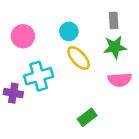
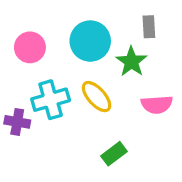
cyan circle: (69, 31) -> (90, 41), size x1.6
green star: (115, 47) -> (131, 62), moved, turned -30
yellow ellipse: (79, 58) -> (97, 97), moved

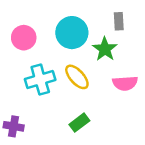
purple cross: (17, 122) -> (14, 126), moved
green rectangle: (114, 154) -> (79, 123), moved

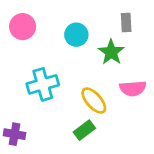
cyan circle: (72, 33) -> (76, 35), size x0.7
pink circle: (24, 38) -> (23, 27), moved
yellow ellipse: (77, 77) -> (94, 101), moved

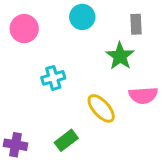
cyan circle: (76, 35) -> (82, 17), moved
cyan cross: (43, 84) -> (53, 78), moved, size x0.7
green rectangle: (84, 130) -> (66, 140), moved

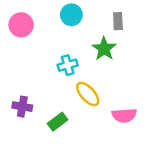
cyan cross: (53, 78) -> (68, 65), moved
pink semicircle: (143, 95) -> (124, 115), moved
purple cross: (15, 145) -> (22, 107), moved

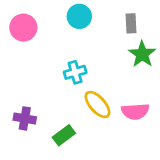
green star: (104, 49) -> (142, 54), moved
pink semicircle: (124, 115) -> (135, 111), moved

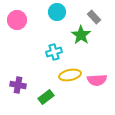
gray rectangle: (131, 23) -> (94, 17), turned -40
green star: (142, 54) -> (81, 35), moved
yellow ellipse: (97, 104) -> (70, 75), turned -60

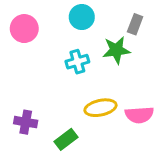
gray rectangle: (94, 17) -> (135, 24), turned 64
green star: (81, 35) -> (116, 50), turned 30
cyan cross: (54, 52) -> (77, 62), moved

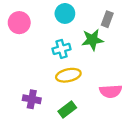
yellow ellipse: (100, 108) -> (68, 75), moved
purple cross: (26, 122) -> (32, 99), moved
green rectangle: (66, 139) -> (67, 110), moved

